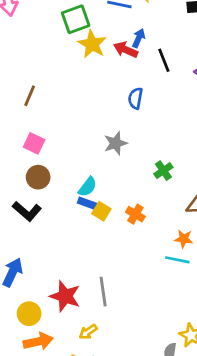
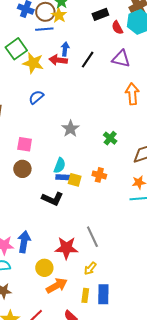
black line: (164, 60) -> (88, 60), turned 72
blue semicircle: (135, 98) -> (36, 97), moved, turned 56
pink square: (34, 143) -> (25, 144), moved
black L-shape: (27, 211) -> (52, 199), moved

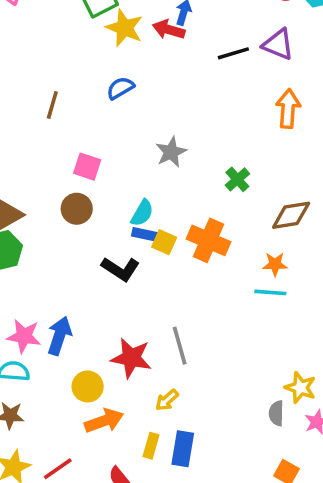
black line: (88, 60) -> (233, 53), moved, turned 30
orange cross: (99, 175) -> (208, 240), size x1.6

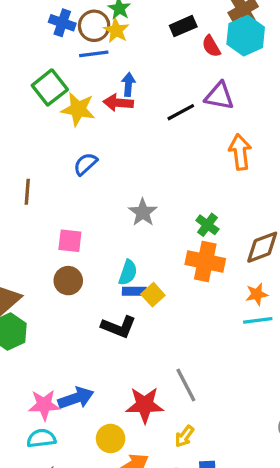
orange cross: (208, 240) -> (205, 261), moved
yellow square: (164, 242) -> (153, 295), turned 35
blue arrow: (59, 336) -> (76, 398), turned 64

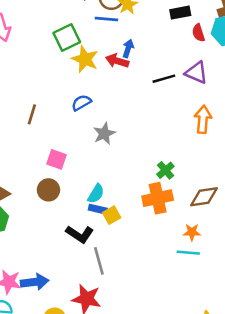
gray star: (143, 212) -> (104, 134), moved
orange cross: (205, 261) -> (158, 198), turned -36
gray line: (186, 385) -> (99, 261), moved

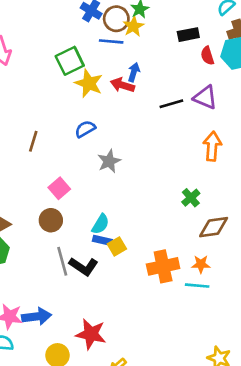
pink square: (57, 159) -> (59, 188), turned 30
green cross: (165, 170) -> (191, 198), moved
orange cross: (158, 198) -> (163, 266), moved
gray line: (99, 261) -> (62, 261), moved

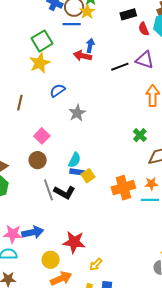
yellow star: (89, 83) -> (40, 63), moved, turned 30

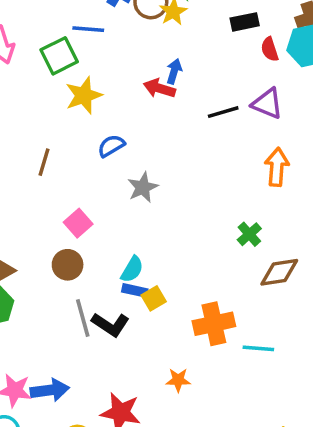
blue line: (72, 24) -> (88, 29), moved
green square: (42, 41) -> (59, 56), moved
orange star: (151, 184) -> (178, 380), moved

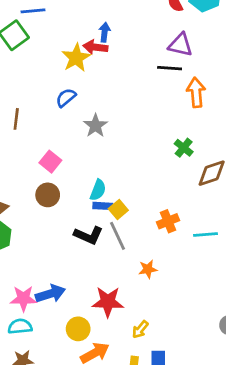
yellow star: (84, 95) -> (76, 58), moved
black line: (223, 112) -> (170, 68), moved, turned 30
gray line: (83, 318) -> (117, 236), moved
orange cross: (214, 324) -> (168, 221), size x0.7

